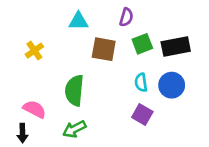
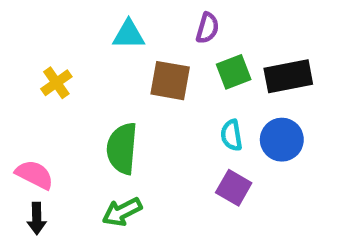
pink semicircle: (34, 109) -> (34, 175), moved

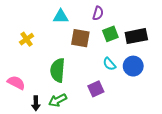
cyan semicircle: (231, 135) -> (109, 64), turned -32
purple square: (234, 188) -> (96, 89), moved, turned 35
black arrow: (37, 218) -> (36, 103), moved

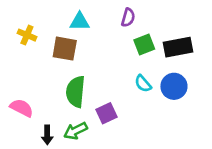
brown square: (80, 38) -> (65, 49), moved
yellow cross: (27, 39) -> (27, 35), moved, turned -32
purple square: (96, 89) -> (107, 113), moved

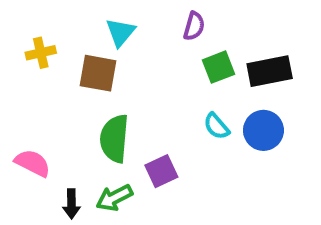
cyan triangle: (80, 22) -> (120, 32), turned -50
yellow cross: (27, 35) -> (41, 53), turned -36

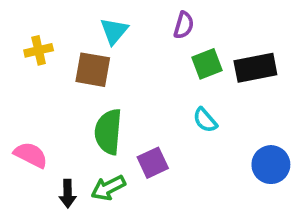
blue circle: (263, 130) -> (271, 165), moved

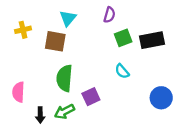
pink semicircle: (31, 155) -> (18, 92), turned -114

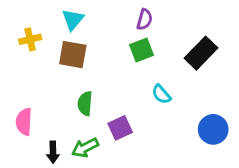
cyan triangle: (68, 18) -> (73, 20), moved
green square: (123, 38) -> (141, 50), moved
black rectangle: (152, 40) -> (201, 53), turned -35
green semicircle: (64, 78) -> (85, 103), size x0.7

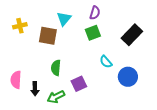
cyan triangle: (73, 20) -> (64, 19), moved
blue circle: (213, 129) -> (128, 77), moved
black arrow: (53, 152) -> (35, 89), moved

